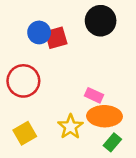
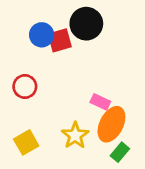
black circle: (101, 21) -> (86, 24), moved
red circle: (23, 81) -> (25, 87), size x0.7
orange ellipse: (104, 116) -> (111, 124), turned -64

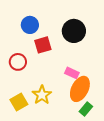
black circle: (86, 24) -> (74, 31), moved
red square: (60, 40) -> (43, 45), moved
yellow star: (75, 135) -> (42, 95), moved

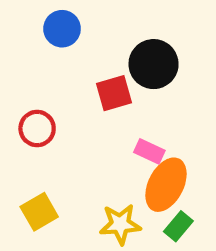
blue circle: (30, 25) -> (62, 29), moved
red square: (43, 45) -> (114, 93), moved
yellow star: (42, 95) -> (120, 224), moved, turned 30

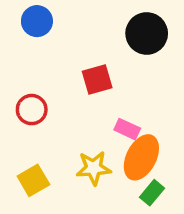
blue circle: (62, 29) -> (37, 21), moved
black circle: (154, 64) -> (147, 33), moved
yellow star: (120, 224) -> (94, 168), moved

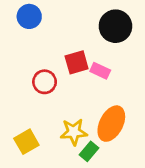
red circle: (32, 110) -> (45, 82), moved
pink rectangle: (127, 129) -> (100, 71), moved
green rectangle: (152, 193) -> (89, 151), moved

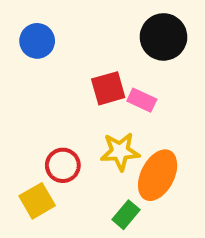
blue circle: (29, 16) -> (37, 41), moved
red circle: (45, 82) -> (63, 165), moved
yellow star: (74, 132) -> (120, 151), moved

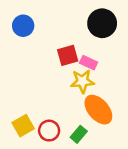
yellow star: (120, 151) -> (82, 81), moved
red circle: (63, 165) -> (49, 131), moved
orange ellipse: (158, 175) -> (98, 110), turned -68

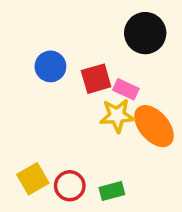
blue circle: (23, 26) -> (50, 66), moved
orange ellipse: (98, 110) -> (154, 126), moved
green rectangle: (79, 134) -> (112, 191), turned 35

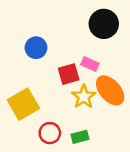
red square: (96, 79) -> (69, 74), moved
yellow star: (117, 116) -> (84, 97), moved, turned -30
yellow square: (33, 179) -> (23, 104), moved, size x1.4

